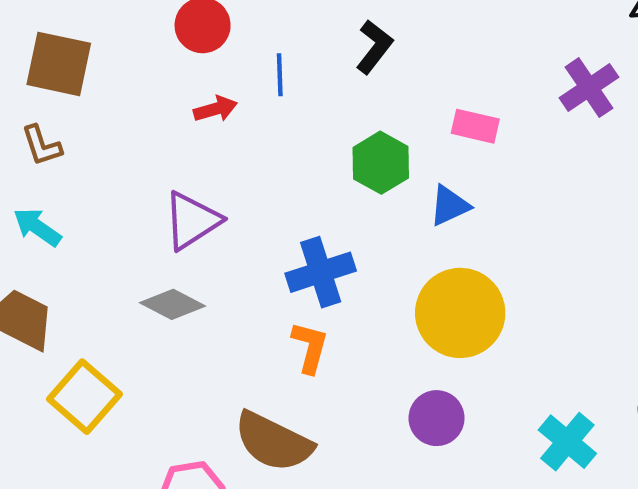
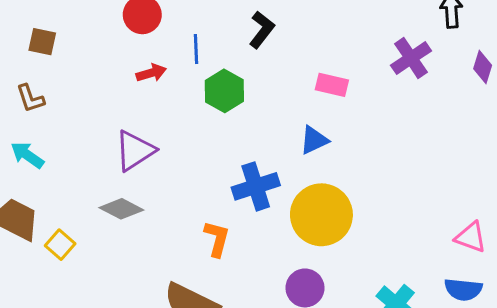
brown square: (59, 64) -> (42, 42), size x0.6
green hexagon: (381, 163) -> (224, 91), moved
blue cross: (321, 272) -> (256, 186), moved
yellow square: (85, 397) -> (60, 245), moved, size x0.6

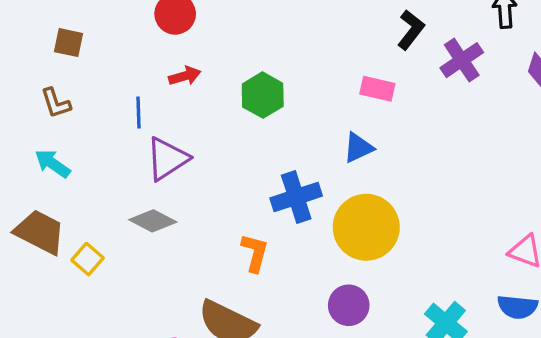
black L-shape: (262, 30) -> (411, 30), moved
blue line: (196, 49) -> (139, 113), moved

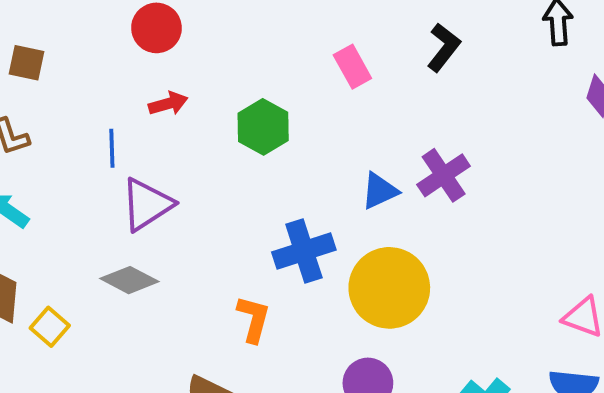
purple cross: (462, 60) -> (444, 175), moved
pink rectangle: (377, 89) -> (352, 67), moved, turned 48

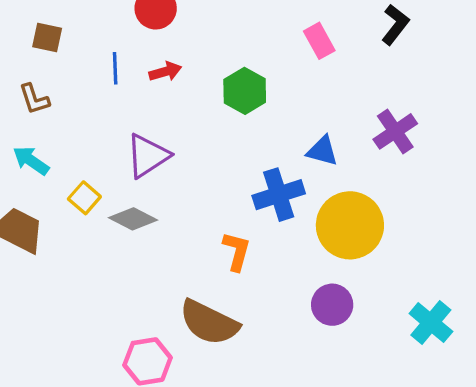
blue line: (112, 148) -> (115, 68), moved
blue triangle: (380, 191) -> (322, 151), moved, turned 40
yellow square: (50, 327) -> (84, 198), moved

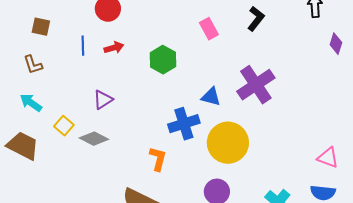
purple cross: (395, 131) -> (256, 85), size x1.4
purple triangle: (148, 156) -> (103, 100), size x0.7

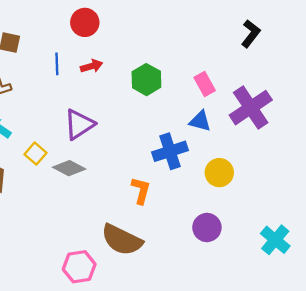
pink rectangle: (209, 29) -> (205, 84), moved
purple triangle: (103, 100) -> (79, 124), size x1.4
yellow circle: (228, 143) -> (219, 173), size x0.6

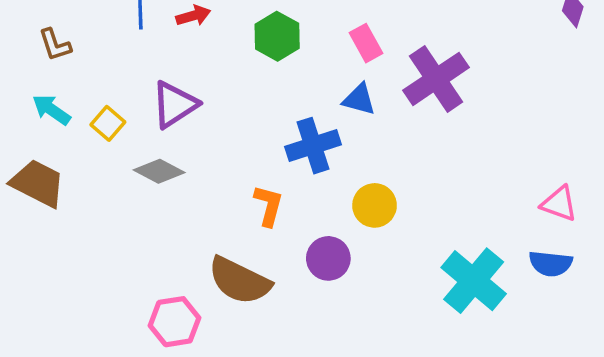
yellow square: (35, 154) -> (108, 123), moved
yellow circle: (219, 173) -> (375, 205), moved
purple circle: (207, 228) -> (328, 258), moved
cyan cross: (275, 240) -> (474, 281), size x1.4

